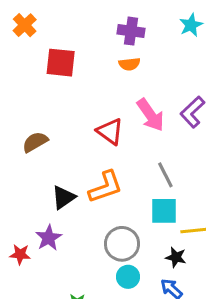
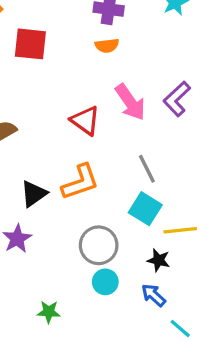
cyan square: (164, 211) -> (145, 209), turned 32

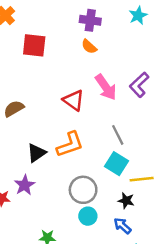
orange semicircle: (107, 46) -> (89, 47), turned 49

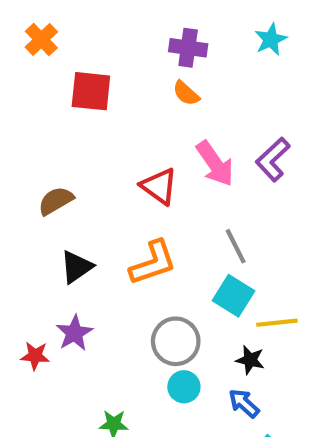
black triangle: (37, 153) -> (76, 267), moved

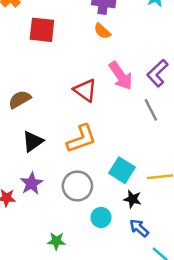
gray line: (236, 246) -> (151, 110), moved
cyan square: (234, 296) -> (122, 170), moved
gray circle: (176, 341) -> (77, 186), moved
black star: (250, 360) -> (132, 199), moved

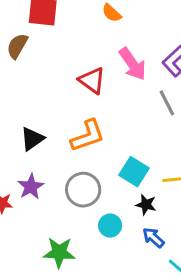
brown semicircle: (20, 99) -> (17, 46), moved, turned -30
green star: (56, 241) -> (59, 252), size x1.5

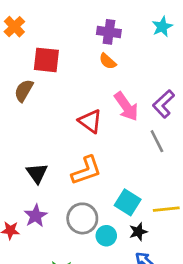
black triangle: (32, 139) -> (37, 173), turned -30
black star: (146, 205) -> (138, 232), turned -30
cyan circle: (110, 226) -> (106, 236), moved

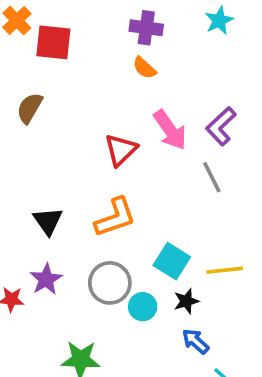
red square: (46, 60) -> (53, 42), moved
red triangle: (90, 121) -> (121, 150), turned 40

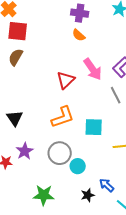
red square: (53, 42) -> (18, 31), moved
black triangle: (48, 221) -> (15, 118), moved
cyan square: (172, 261) -> (94, 127), moved, turned -30
black star: (186, 301) -> (88, 195), moved

